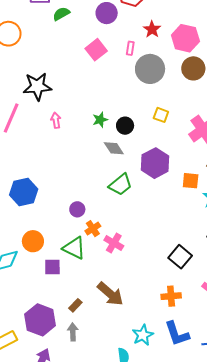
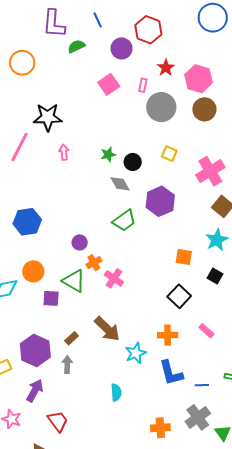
orange square: (191, 181) -> (184, 257), moved
cyan star: (143, 335) -> (136, 353), moved

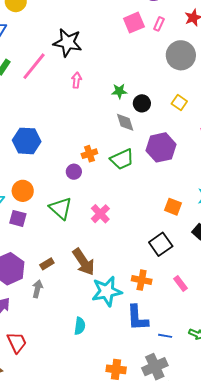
pink rectangle: (143, 85) -> (159, 24), moved
orange cross: (94, 263) -> (89, 154), moved
purple square: (51, 298) -> (18, 218), moved
cyan star: (136, 353) -> (107, 291), size x1.4

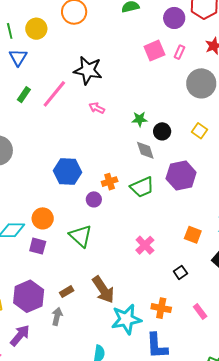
pink arrow: (76, 80) -> (97, 108), turned -70
blue hexagon: (27, 141) -> (68, 171), moved
pink cross: (100, 214) -> (145, 245), moved
black square: (161, 244) -> (180, 272), size x0.6

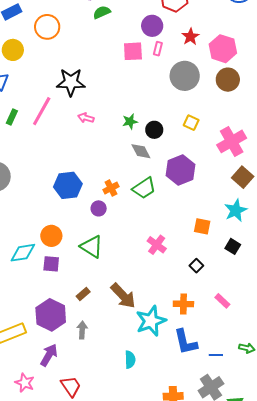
purple circle: (174, 18) -> (152, 26), moved
pink square: (154, 51) -> (133, 51), turned 30
brown rectangle: (67, 292) -> (83, 294), moved

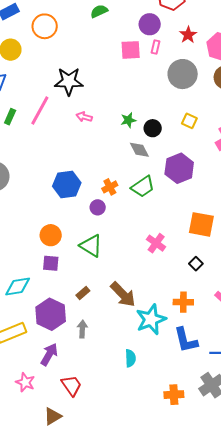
orange square: (202, 226) -> (201, 224), size x1.5
cyan diamond: (23, 253) -> (18, 287), moved

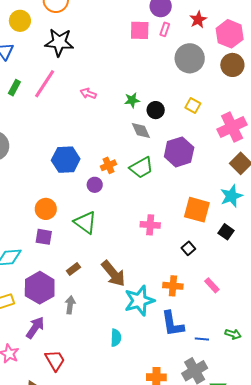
black star: (69, 81) -> (59, 42), moved
pink cross: (156, 243) -> (150, 225), turned -36

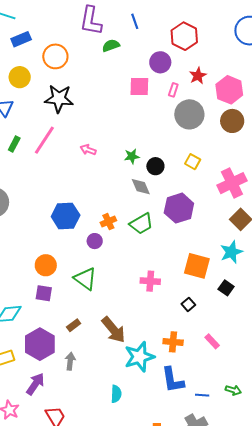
pink rectangle: (165, 29) -> (173, 90), moved

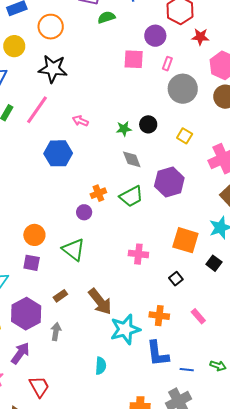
red star: (198, 76) -> (200, 37), moved, turned 30
black circle: (155, 166) -> (148, 124), moved
blue hexagon: (66, 216) -> (58, 153), moved

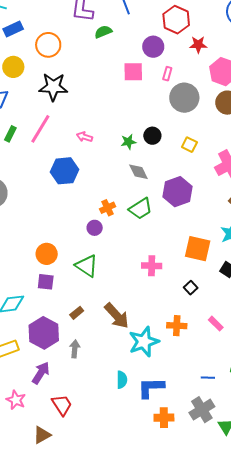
blue L-shape: (158, 354) -> (151, 388), moved, turned 100

